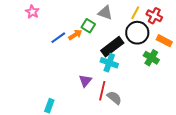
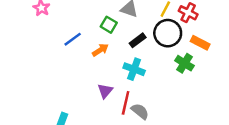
orange arrow: (75, 35) -> (100, 50), moved
black rectangle: (112, 47) -> (138, 40), moved, size x0.6

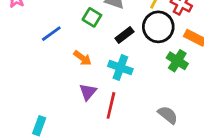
orange arrow: (100, 50) -> (82, 58), moved, turned 70
gray semicircle: (140, 111) -> (168, 115), moved

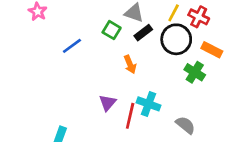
black rectangle: (124, 35) -> (143, 33), moved
orange arrow: (82, 58) -> (130, 64), moved, turned 30
cyan cross: (120, 68) -> (148, 104), moved

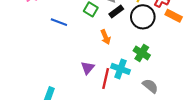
blue line: (72, 46) -> (59, 22), turned 56
orange rectangle: (212, 50) -> (174, 16), moved
green cross: (195, 72) -> (142, 53), moved

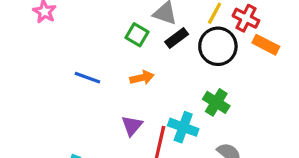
blue line: (59, 22) -> (87, 78), moved
orange arrow: (106, 37) -> (142, 78), moved, turned -80

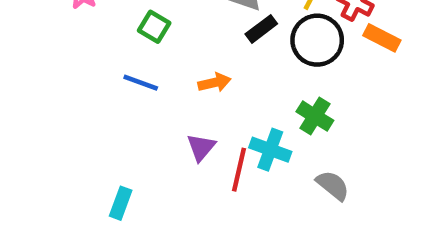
green square: (137, 35) -> (154, 27), moved

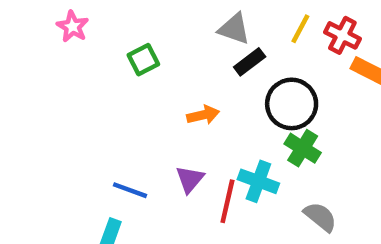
green square: (154, 27) -> (143, 60), turned 32
black circle: (317, 40) -> (292, 104), moved
blue line: (141, 83) -> (130, 190), moved

